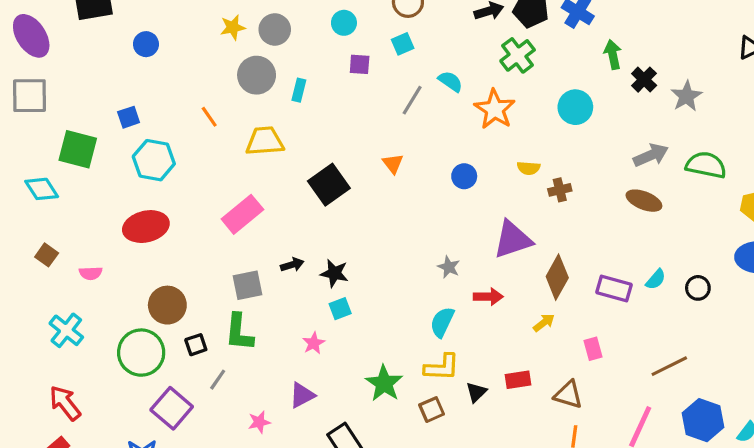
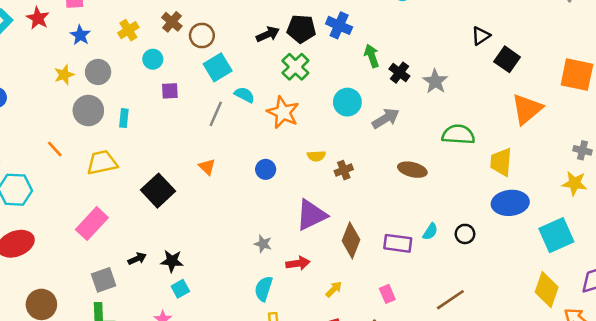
cyan square: (403, 44) -> (218, 67), moved, size x1.5
gray arrow: (651, 155) -> (386, 118), moved
yellow arrow: (544, 323) -> (334, 289), moved

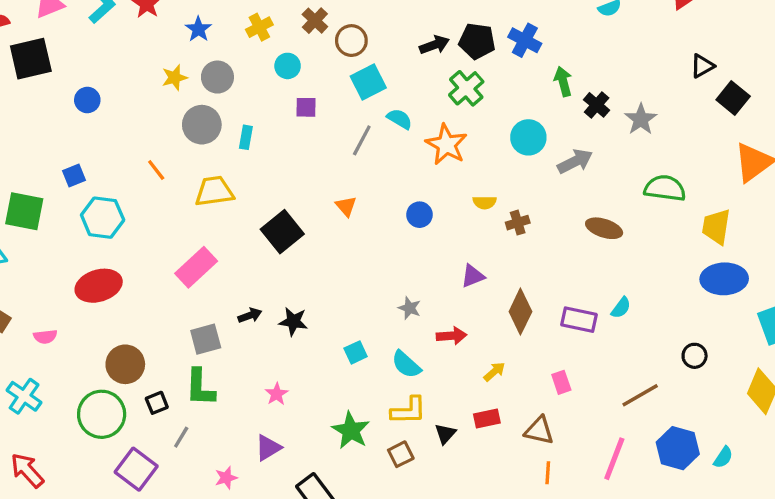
purple triangle: (311, 215) -> (473, 276), size x0.6
black circle: (465, 234) -> (695, 356), moved
cyan square: (180, 289) -> (356, 352), moved
cyan semicircle: (264, 289) -> (406, 365), turned -70

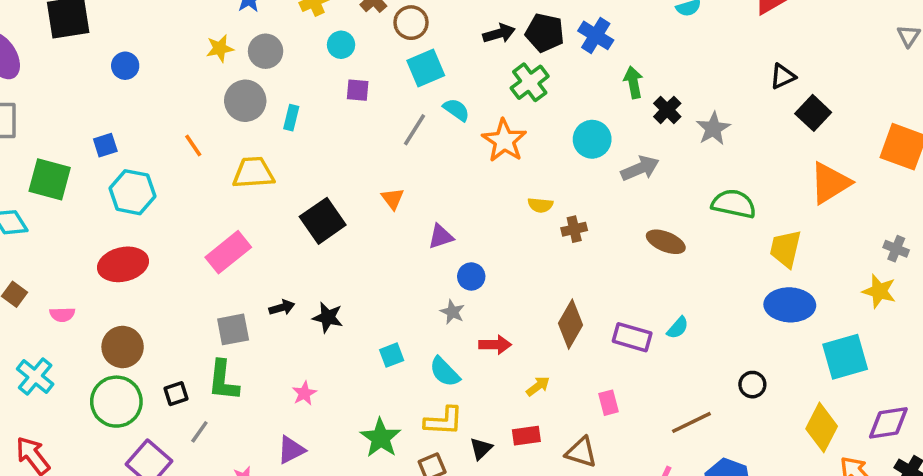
blue circle: (419, 215) -> (471, 276), moved
purple triangle: (473, 276) -> (441, 237), moved
brown circle: (125, 364) -> (123, 347), moved

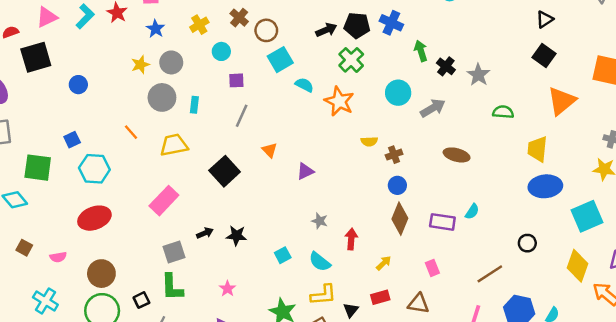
black triangle: (783, 76) -> (545, 19), moved
gray line: (414, 130) -> (242, 116), moved
green semicircle: (734, 204) -> (503, 112), moved, size x0.7
blue circle: (471, 276) -> (397, 185), moved
red arrow: (495, 345) -> (351, 239), turned -78

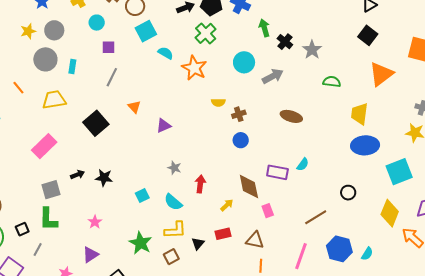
brown diamond: (400, 219) -> (249, 187), moved, turned -36

